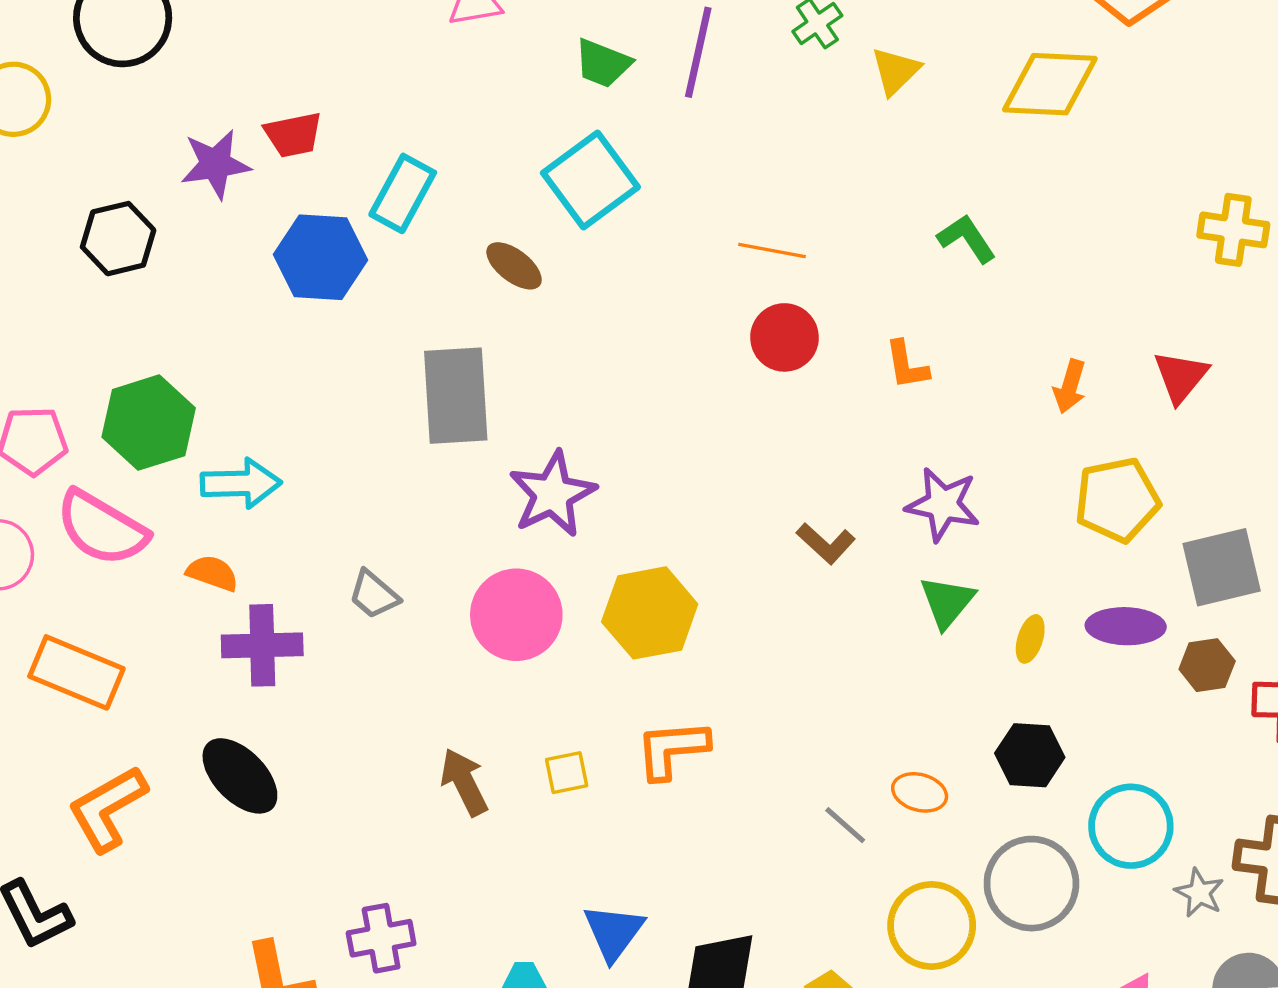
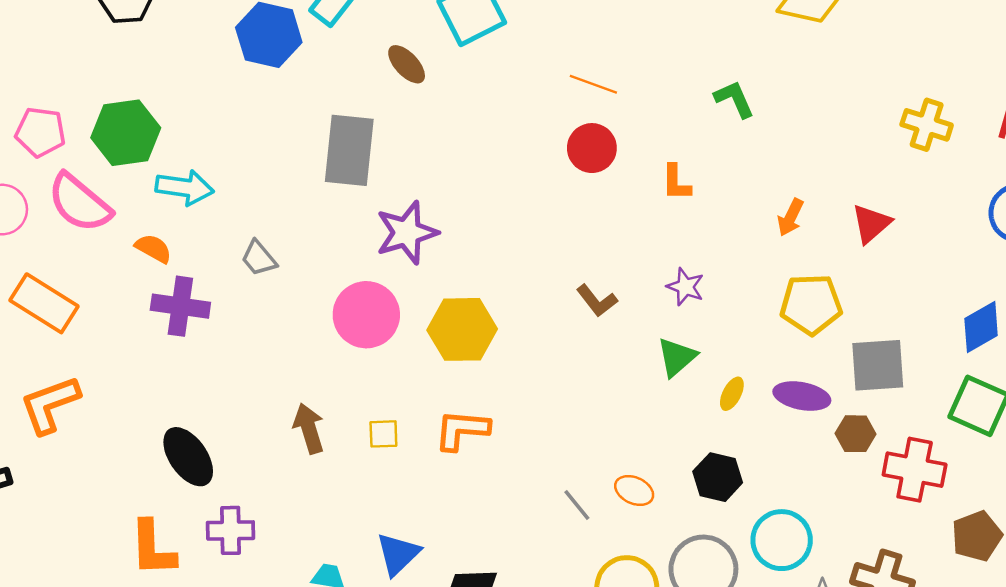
purple star: (943, 504) -> (685, 287), size x0.7
gray trapezoid: (374, 595) -> (259, 258), moved
black ellipse: (240, 776) -> (188, 457), moved

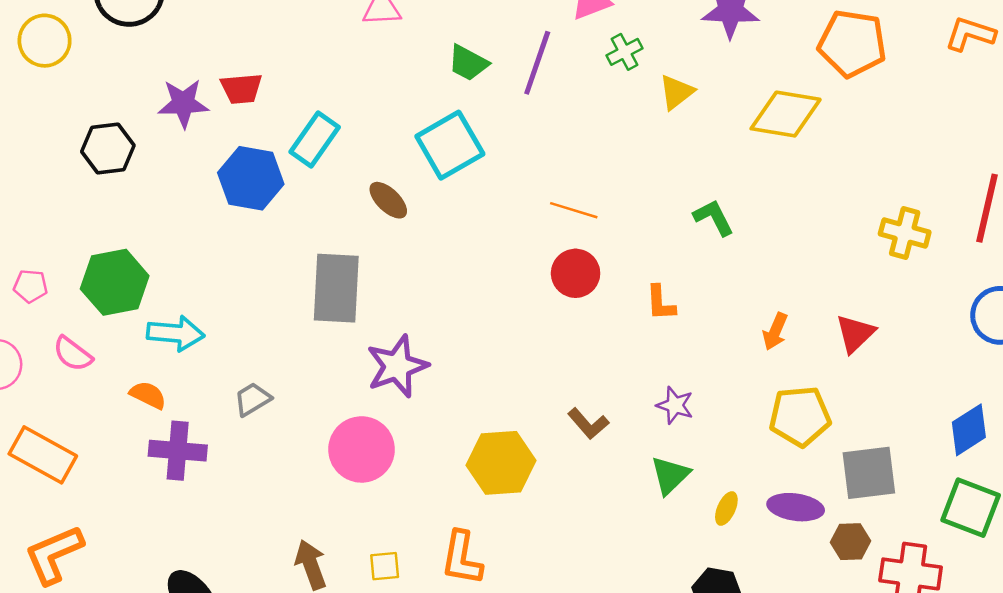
pink pentagon: (40, 132) -> (30, 286), size x0.7
pink semicircle: (79, 203) -> (73, 354), size x0.6
gray trapezoid: (259, 258) -> (252, 399), turned 102
yellow hexagon: (462, 329) -> (501, 463), moved
orange L-shape: (462, 430) -> (462, 558), turned -82

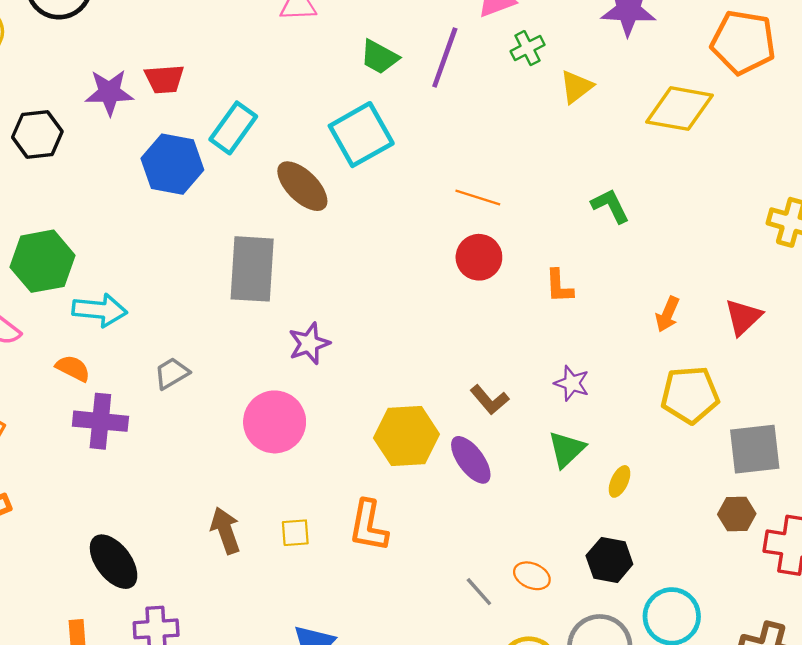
brown ellipse: (388, 200) -> (302, 186), size x1.4
purple star: (397, 366) -> (309, 343), size x0.7
purple ellipse: (796, 507) -> (471, 460), moved, turned 45

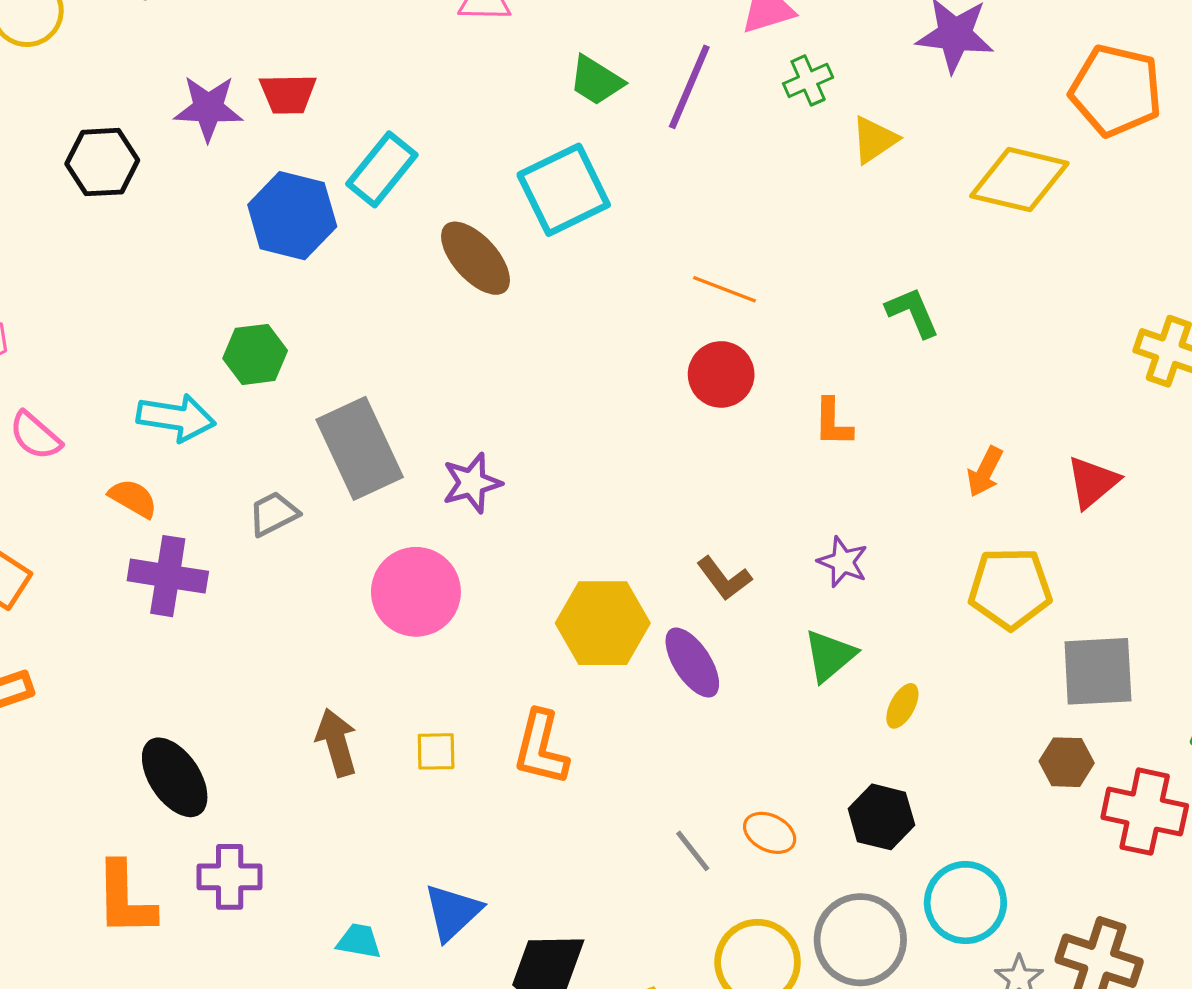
green hexagon: (42, 261) -> (255, 354), moved, size x0.7
gray rectangle: (252, 269) -> (360, 448), moved, turned -32

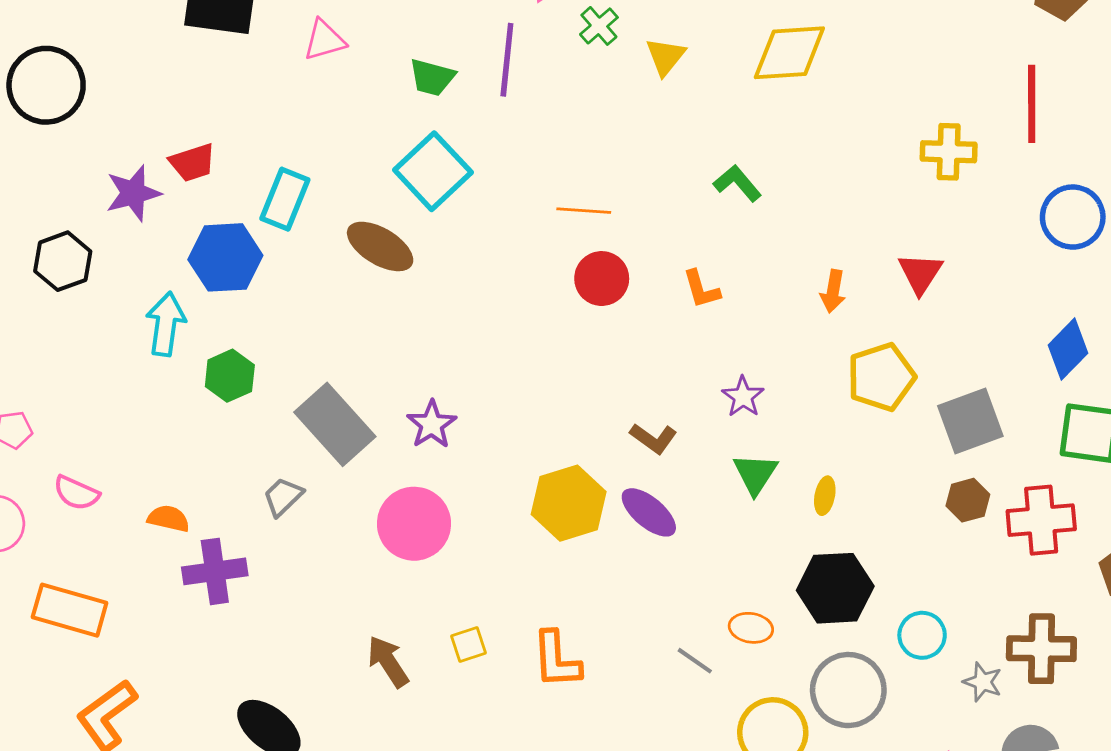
cyan arrow: (176, 418) -> (166, 324), moved, turned -74
purple star: (843, 562) -> (743, 397), turned 30
orange L-shape: (541, 748) -> (556, 660), moved
black hexagon: (881, 817) -> (835, 588), size x1.4
cyan circle: (965, 903) -> (922, 635), size x0.7

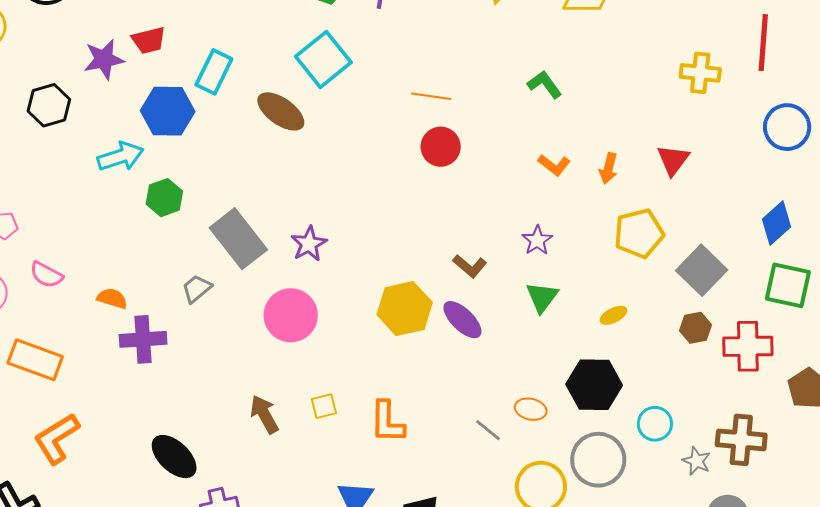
orange L-shape: (701, 289) -> (554, 165), moved, turned -40
cyan arrow: (166, 324) -> (121, 156), turned 60
gray square: (970, 421) -> (702, 270), turned -30
yellow ellipse: (825, 496) -> (613, 315), moved, turned 48

